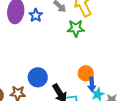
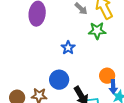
blue star: (36, 15) -> (68, 48), moved

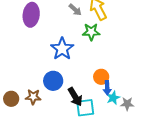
blue star: (68, 48) -> (62, 49), size x1.6

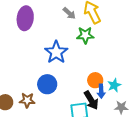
black arrow: (75, 97) -> (91, 100), moved
cyan star: (113, 98) -> (114, 85), moved

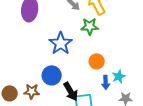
orange circle: (95, 80) -> (97, 61), moved
black arrow: (91, 100) -> (71, 91), moved

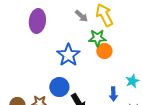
orange circle: (97, 61) -> (104, 51), moved
cyan star: (119, 76) -> (132, 81), moved

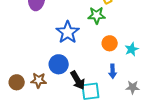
orange circle: (104, 51) -> (110, 43), moved
cyan star: (132, 81) -> (132, 49), moved

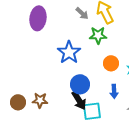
blue circle: (59, 64) -> (80, 84), moved

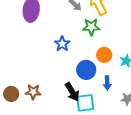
blue star: (69, 52) -> (62, 44), size x0.7
blue circle: (80, 84) -> (86, 70), moved

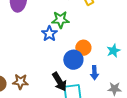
green star: (91, 27) -> (60, 20), moved
orange circle: (104, 55) -> (83, 48), moved

